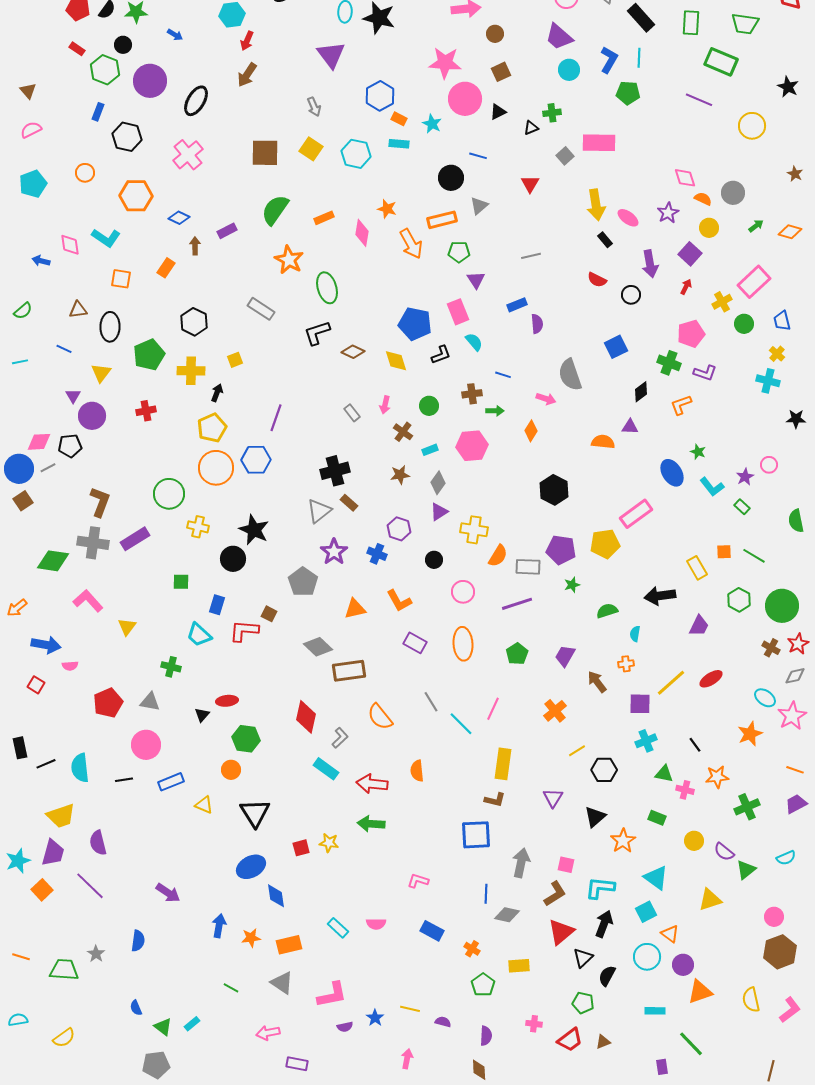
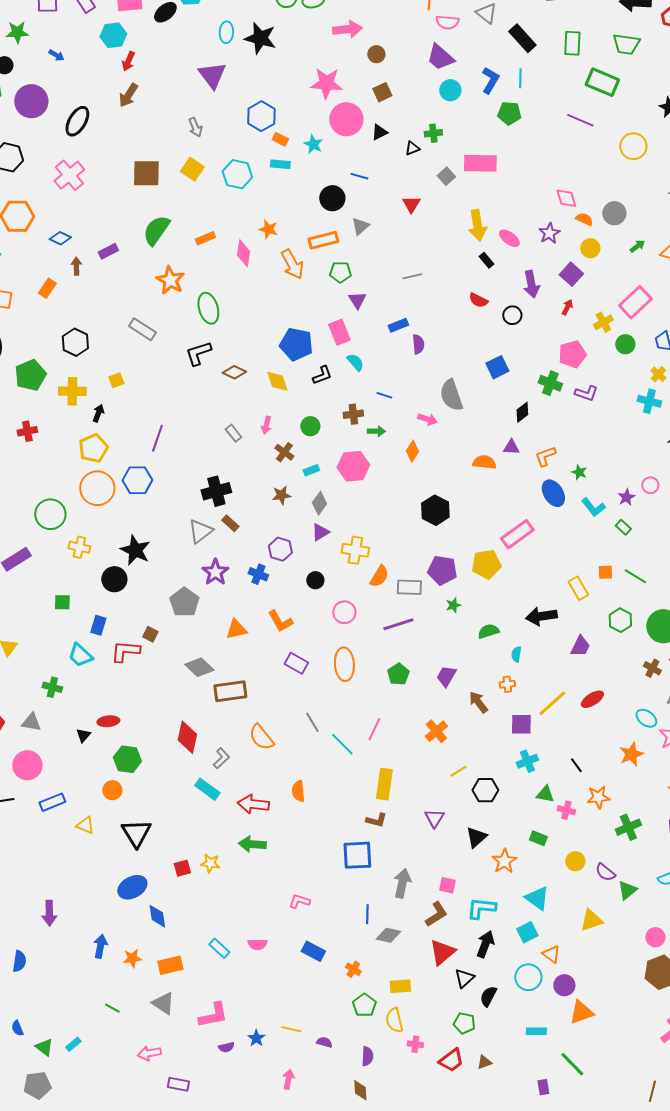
orange L-shape: (681, 405) -> (545, 456), moved
purple arrow: (168, 893) -> (49, 913), turned 55
yellow semicircle: (751, 1000) -> (394, 1020), moved

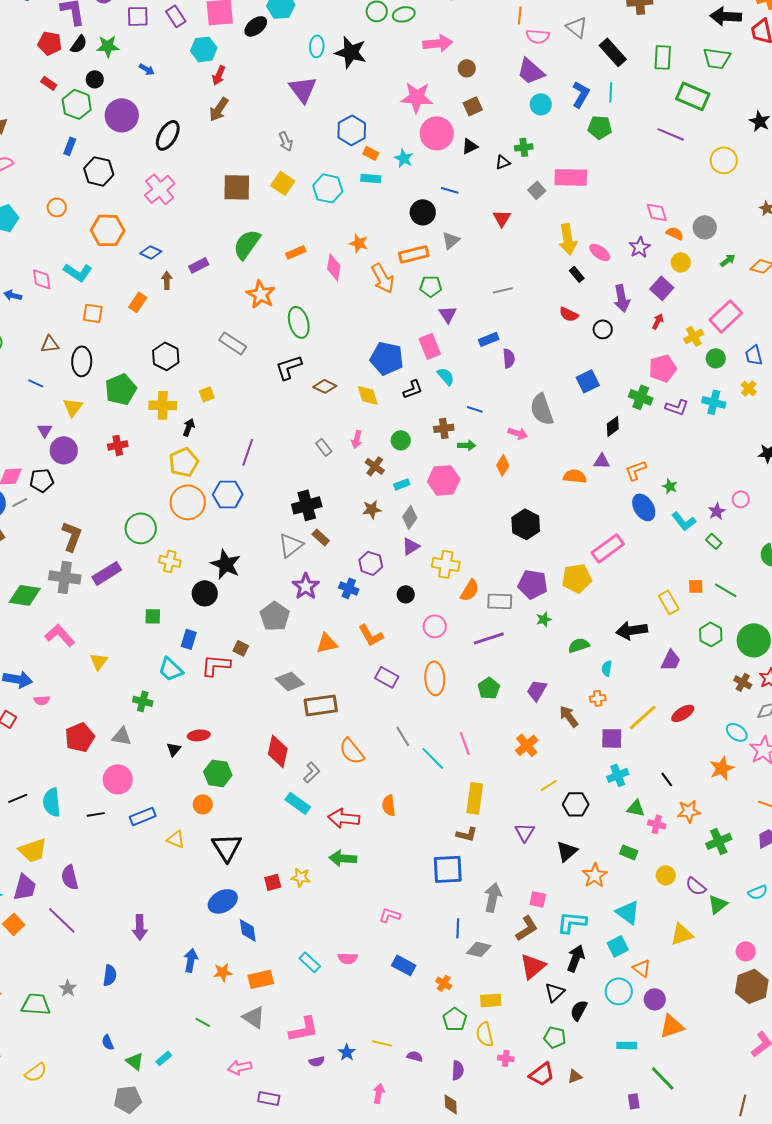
cyan cross: (649, 401) -> (714, 402), moved
pink line: (374, 729) -> (465, 743), turned -45

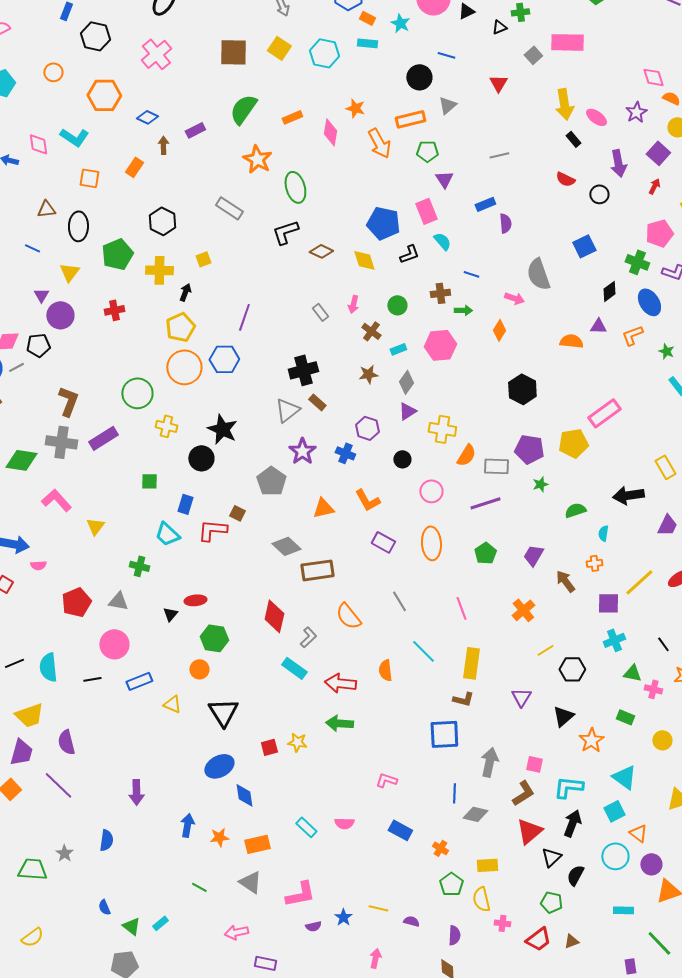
blue ellipse: (644, 507) -> (649, 302), moved
cyan line: (433, 758) -> (423, 651), moved

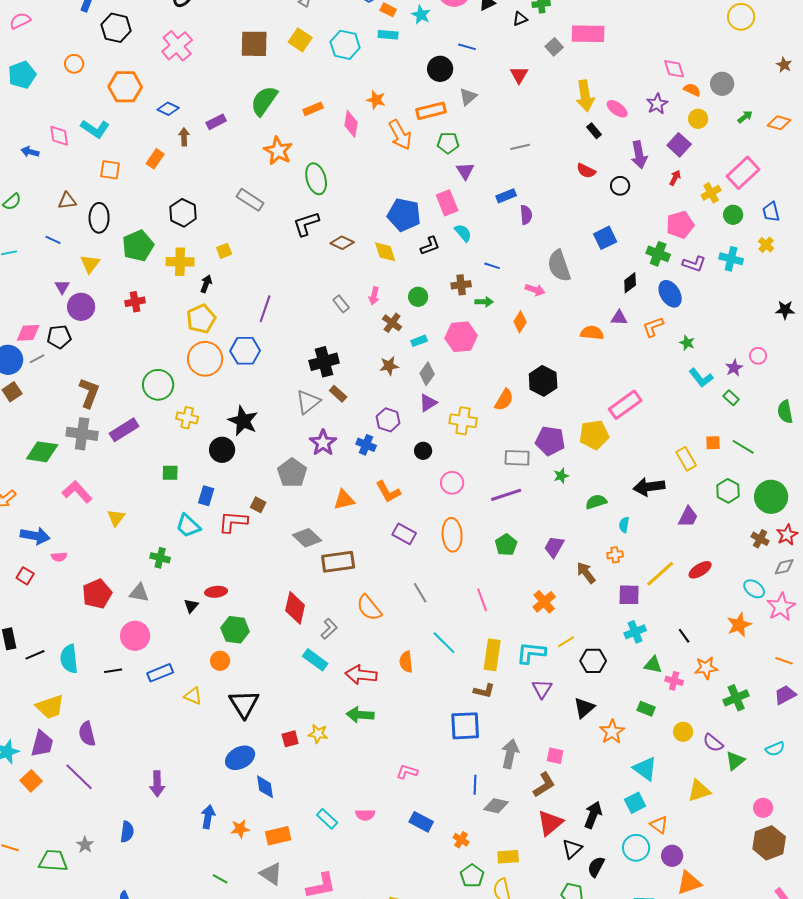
orange semicircle: (466, 455) -> (504, 400), moved
cyan L-shape: (568, 787) -> (531, 653), moved

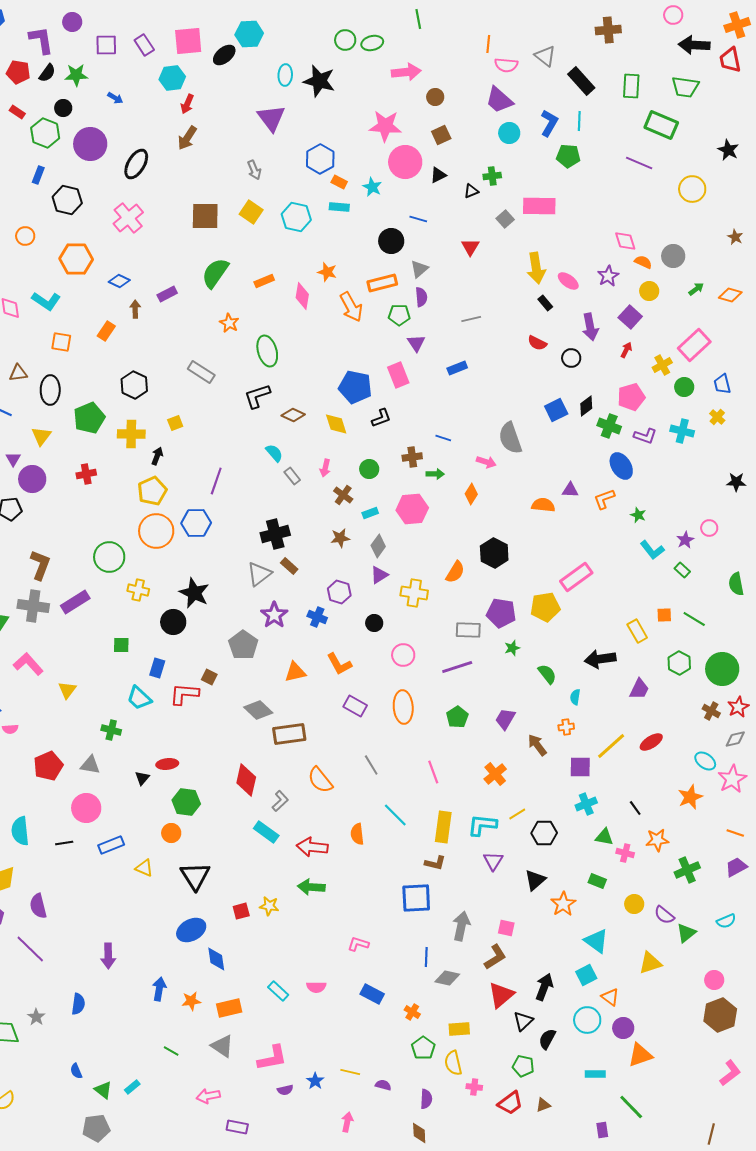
orange star: (278, 151) -> (229, 323), size x0.7
purple semicircle: (526, 215) -> (421, 297), moved
cyan semicircle: (463, 233) -> (274, 453), moved
black diamond: (630, 283) -> (586, 406), moved
green semicircle: (596, 502) -> (547, 674), turned 70

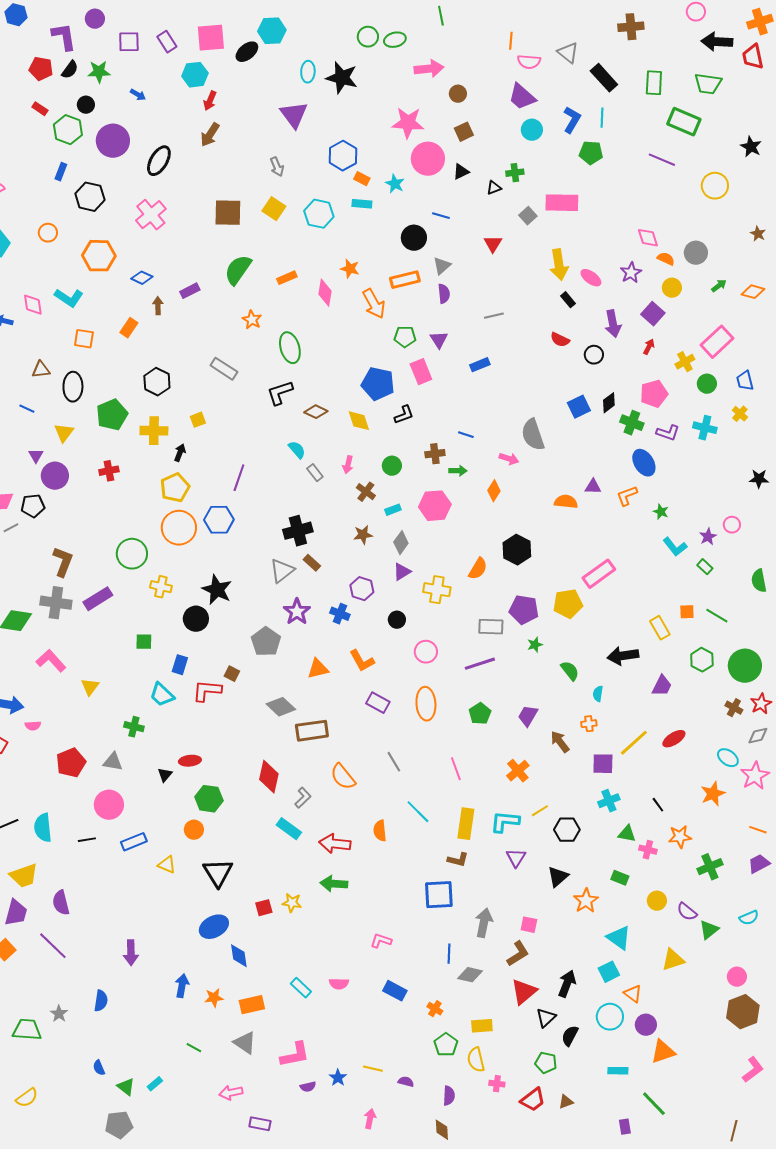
green pentagon: (399, 315) -> (405, 337), moved

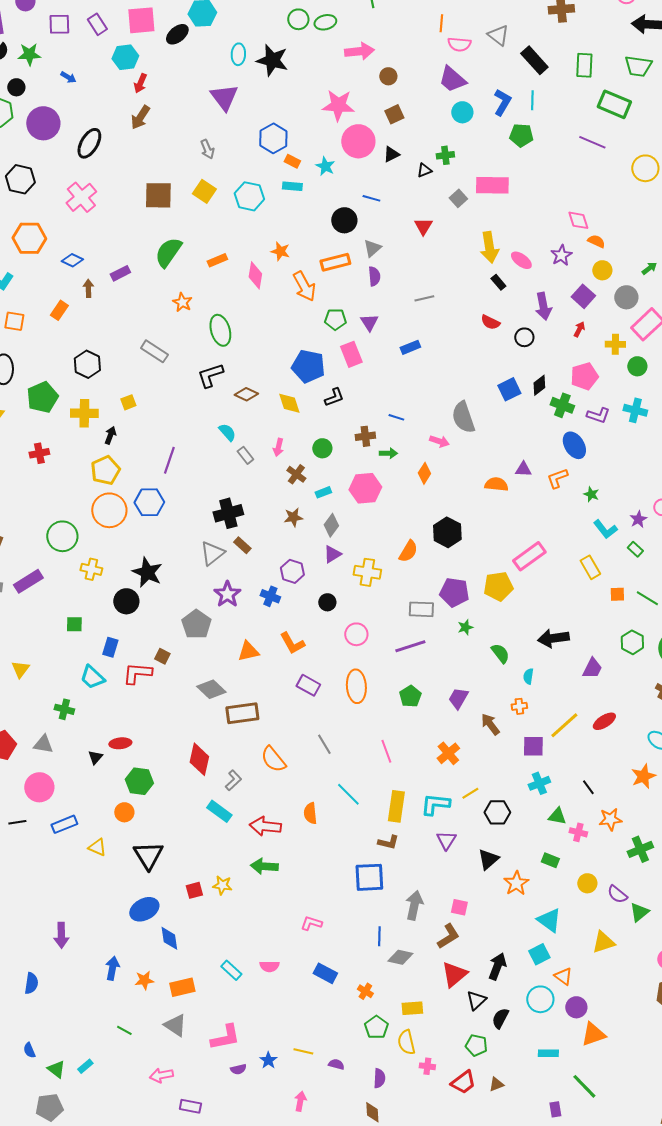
gray circle: (696, 253) -> (626, 297), moved
yellow cross: (685, 362) -> (615, 344), turned 30
yellow rectangle: (660, 628) -> (590, 567), moved

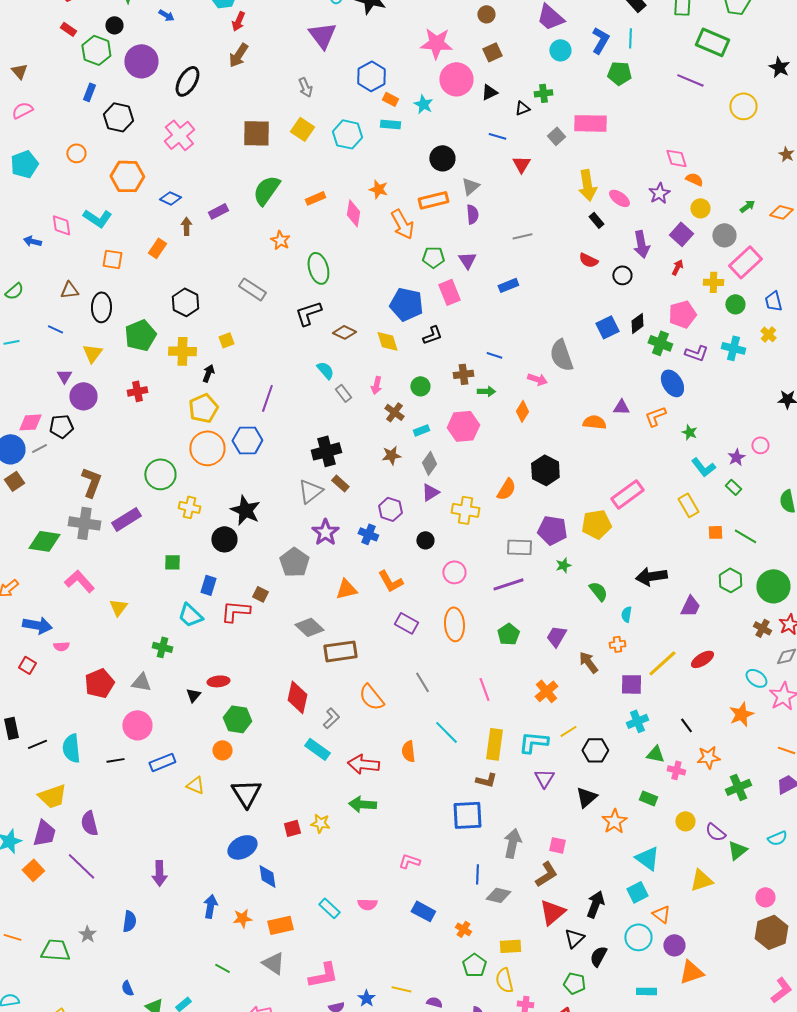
blue line: (371, 198) -> (497, 136), moved

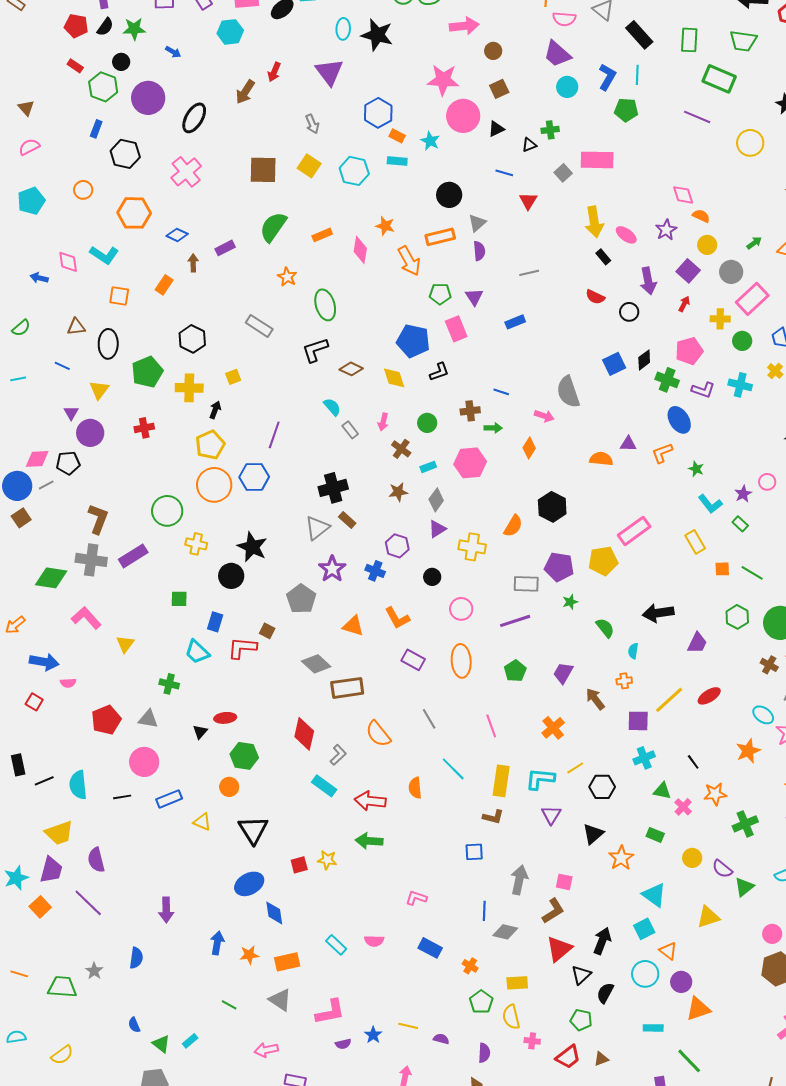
red arrow: (238, 21) -> (274, 72), moved
orange triangle: (346, 589) -> (353, 626), turned 30
pink cross: (676, 770) -> (683, 807), turned 30
blue square: (467, 815) -> (474, 852), size x0.6

